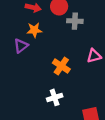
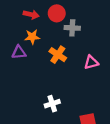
purple triangle: (21, 46) -> (19, 52), turned 32
orange cross: (61, 66) -> (58, 55), moved

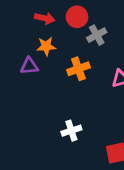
gray cross: (72, 28) -> (97, 35), turned -32
orange cross: (58, 55) -> (78, 69), turned 36

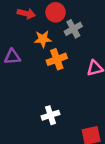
orange star: (46, 46) -> (43, 39), moved

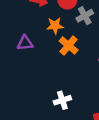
orange cross: (57, 59) -> (69, 46), turned -30

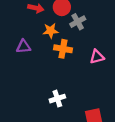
orange cross: (69, 46) -> (63, 49), turned -30

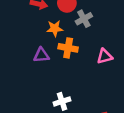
purple triangle: (23, 47) -> (41, 55), moved

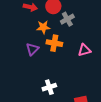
purple triangle: (41, 55) -> (32, 49), turned -40

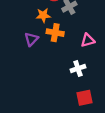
white cross: (49, 87) -> (78, 68), moved

